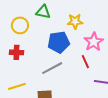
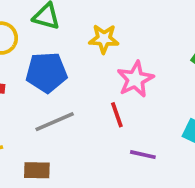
blue pentagon: (59, 42) -> (46, 72), moved

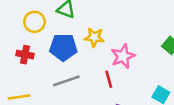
yellow star: (104, 39) -> (94, 37), moved

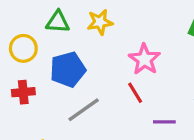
yellow star: (94, 37) -> (100, 22), moved

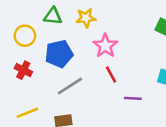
pink star: (144, 59) -> (105, 46), moved
red cross: (23, 92) -> (23, 70), turned 30

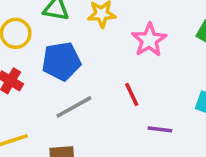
pink star: (105, 46) -> (149, 40), moved

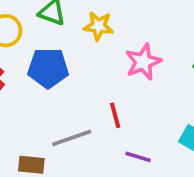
gray line: (74, 107) -> (72, 138), moved

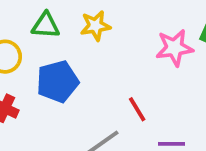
pink star: (143, 62) -> (174, 48), moved, turned 30

